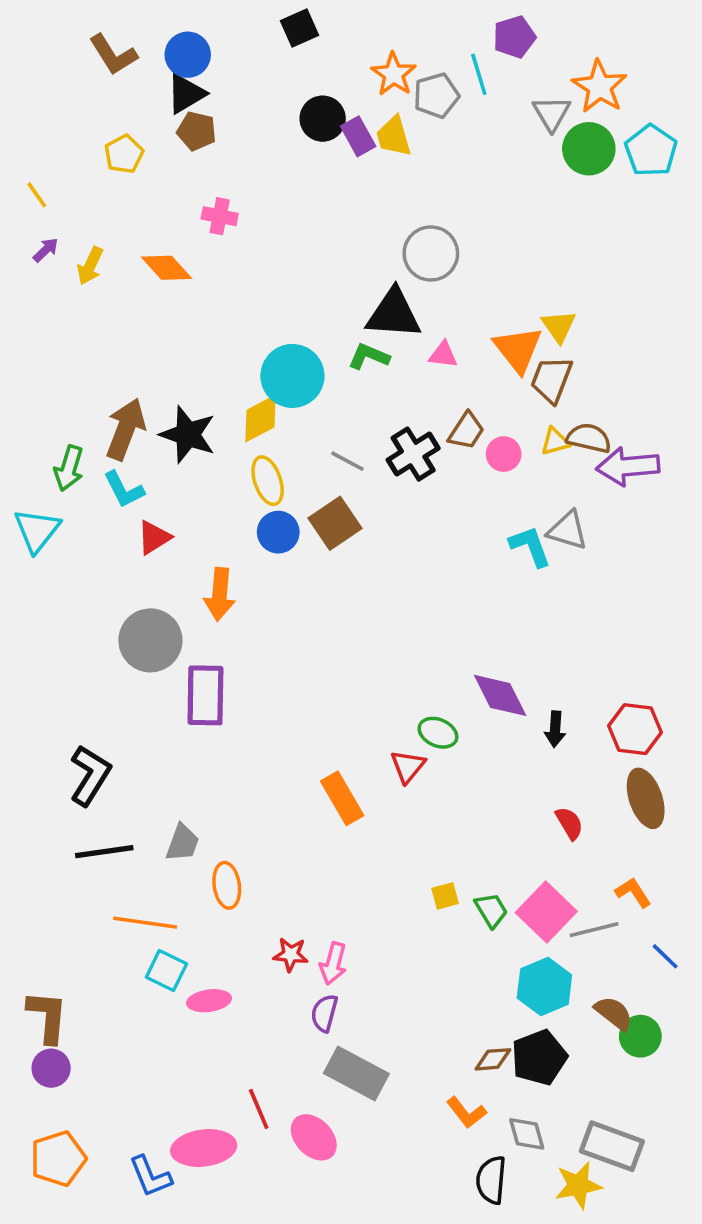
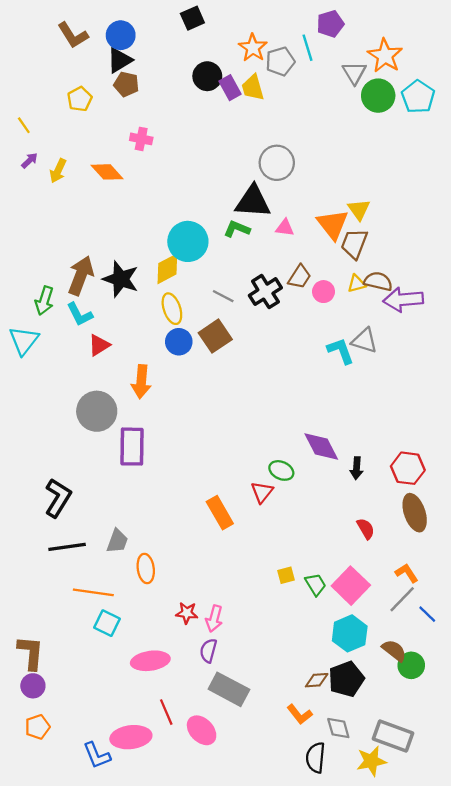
gray line: (594, 930) -> (402, 599), moved, turned -32
pink ellipse: (209, 1001) -> (150, 661), moved, size x1.4
orange pentagon: (58, 1159) -> (37, 727), moved, size x0.7

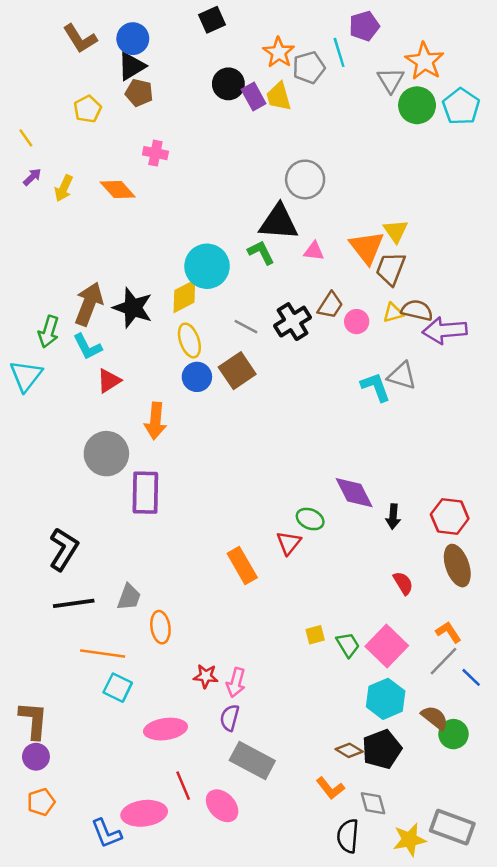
green L-shape: (237, 229) -> (261, 252), turned 40
brown diamond: (317, 680) -> (349, 750), turned 35
gray rectangle: (393, 736) -> (452, 827), moved

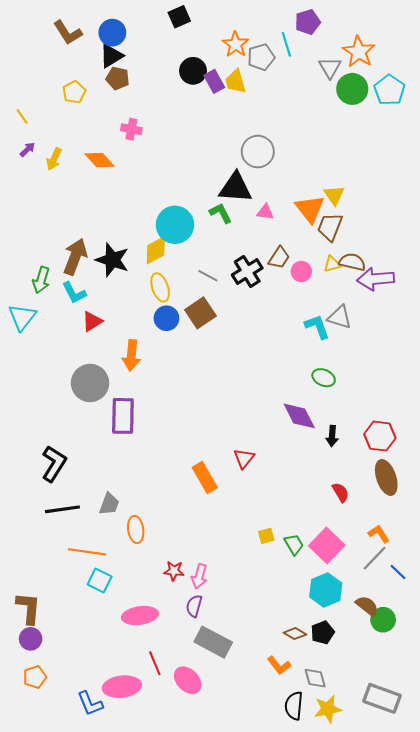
green ellipse: (310, 519) -> (324, 378), moved
black pentagon: (382, 749) -> (323, 632), size x0.7
yellow star: (409, 840) -> (328, 709), moved

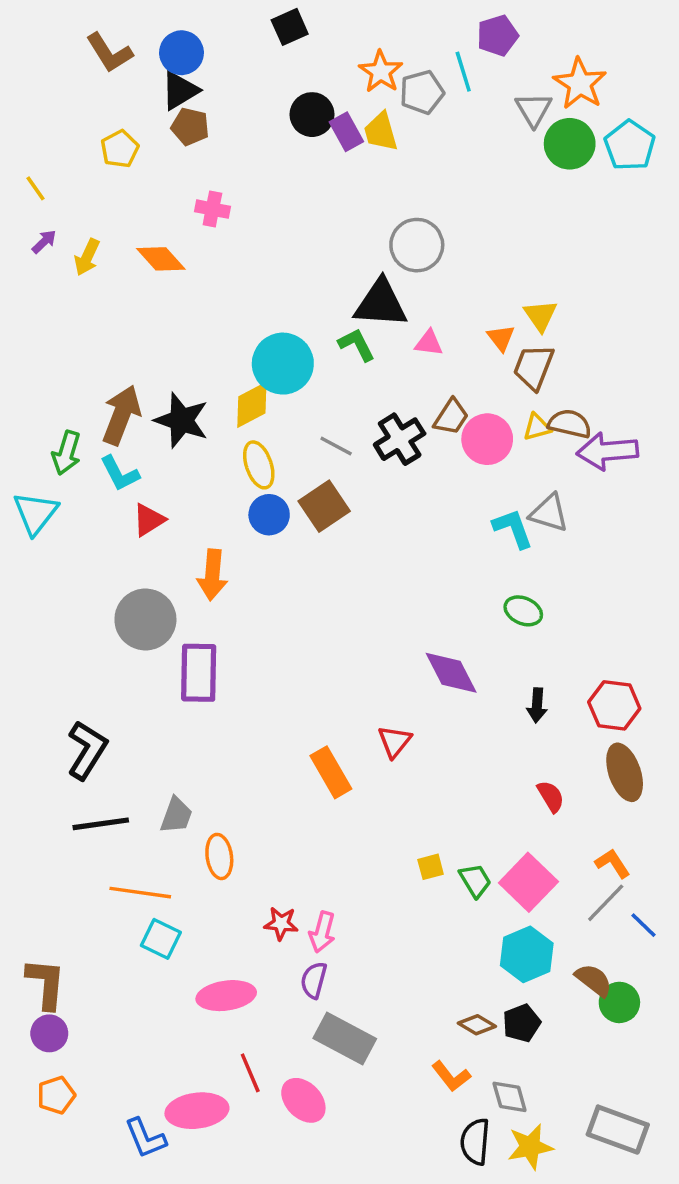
orange triangle: (310, 209) -> (501, 338), size x0.6
pink circle: (301, 272) -> (487, 439), size x1.5
purple diamond: (299, 416) -> (451, 673), moved

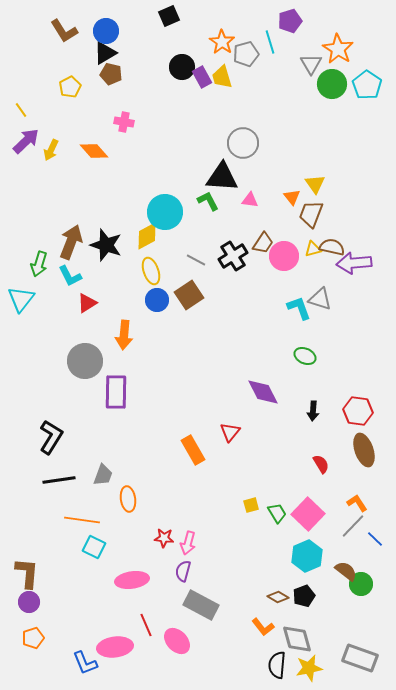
purple arrow: (44, 242) -> (26, 141), size x1.8
gray diamond: (510, 1097) -> (297, 639), size x1.4

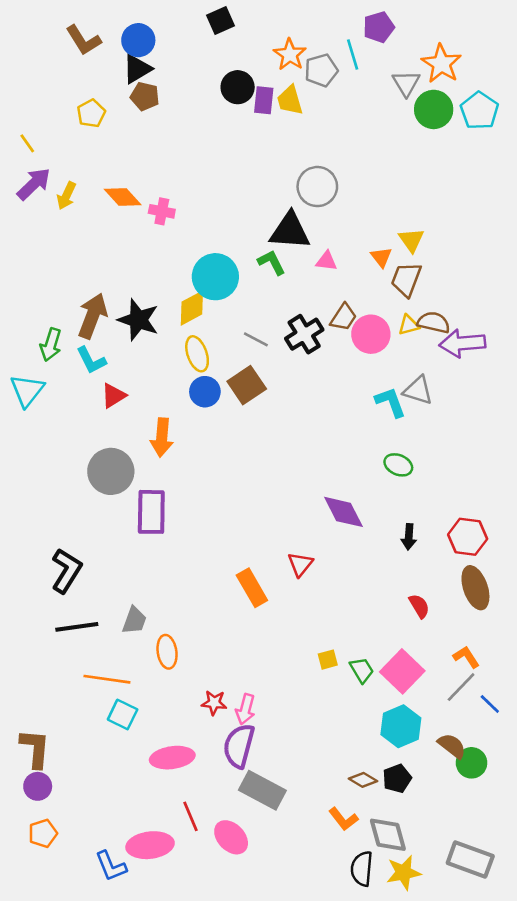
purple rectangle: (202, 77) -> (264, 100), turned 35
pink cross: (124, 122) -> (162, 211), moved
purple semicircle: (183, 571) -> (239, 746), size x1.6

